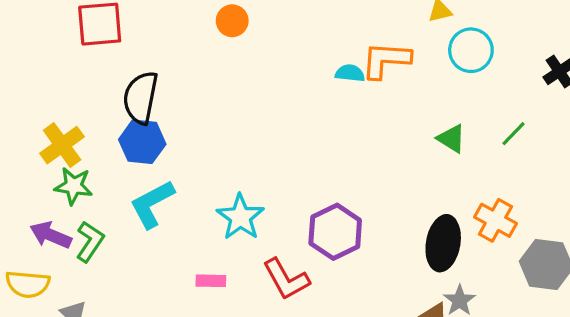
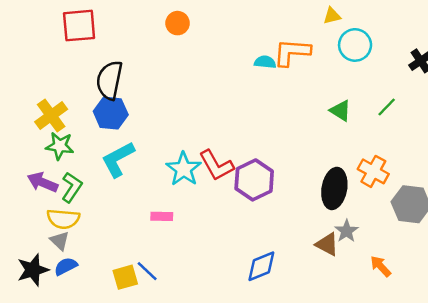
red L-shape: (286, 279) -> (216, 165), moved
yellow semicircle: (28, 284) -> (63, 219), moved

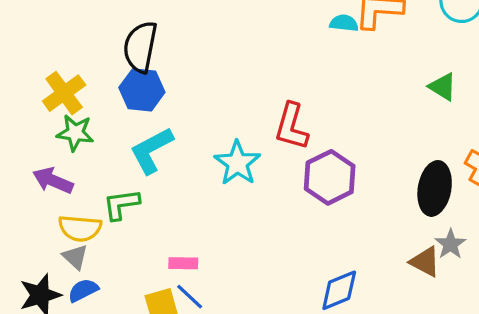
red L-shape: (216, 165) -> (291, 126), moved, turned 45
green L-shape: (72, 187) -> (121, 204), moved, turned -132
pink rectangle: (162, 216) -> (183, 263), moved

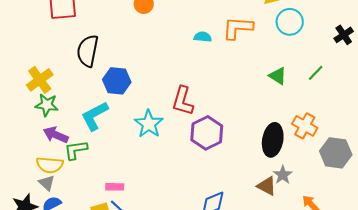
cyan semicircle: (344, 23) -> (203, 37), moved
blue hexagon: (142, 90) -> (117, 81), moved
purple arrow: (53, 181) -> (56, 135), moved

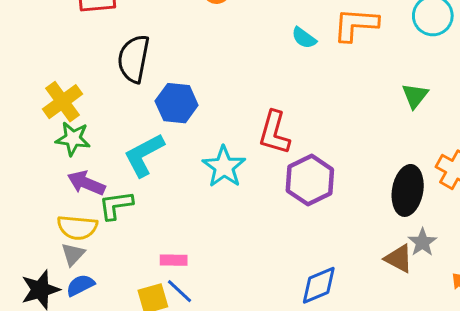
cyan semicircle: (203, 37) -> (304, 38), turned -150
green triangle: (278, 76) -> (415, 96), turned 36
gray triangle: (47, 183) -> (73, 254), turned 30

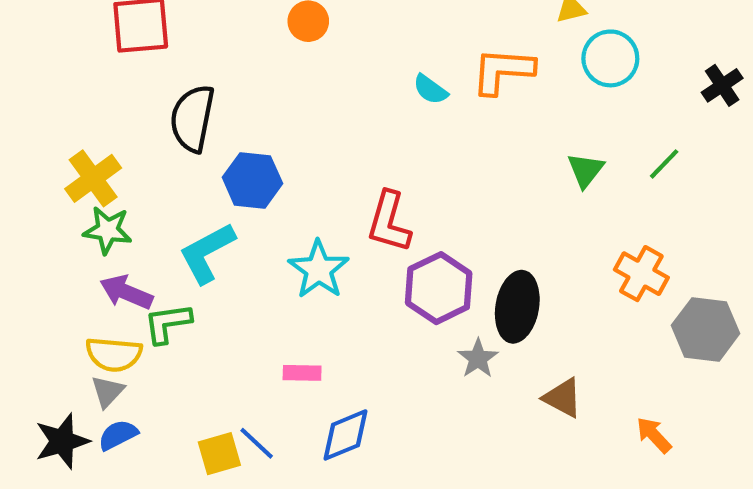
black ellipse: (408, 190) -> (517, 307), moved
gray star: (422, 242) -> (478, 358), moved
pink rectangle: (174, 260) -> (302, 373), moved
blue diamond: (319, 285) -> (346, 435), moved

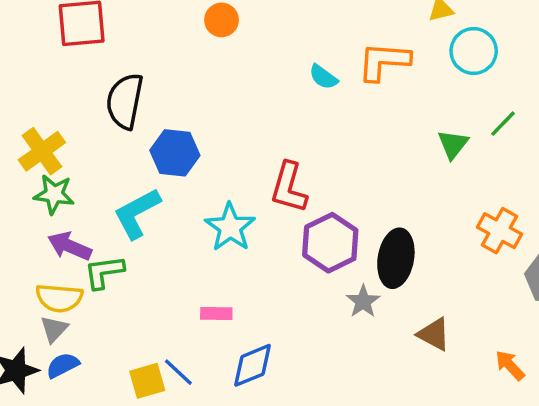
green line: (664, 164) -> (503, 124), moved

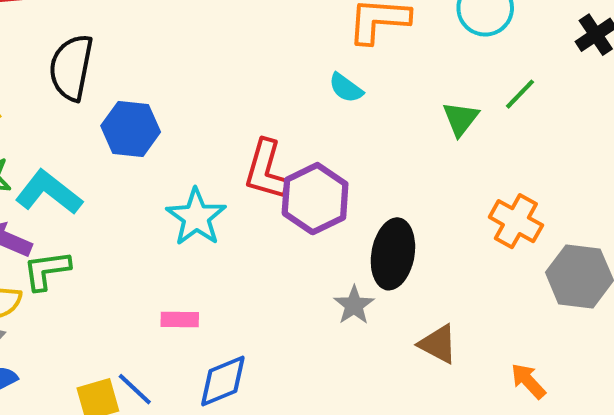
cyan semicircle: (323, 77) -> (346, 88), moved
cyan L-shape: (137, 213) -> (49, 192), moved, turned 66
purple hexagon: (330, 243) -> (315, 199), moved

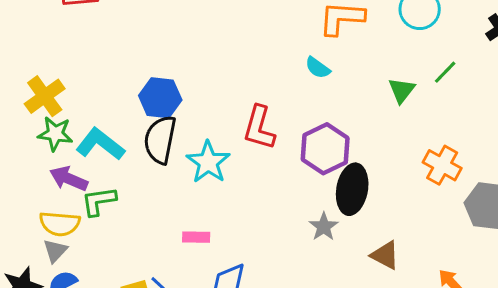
black semicircle: (71, 67) -> (160, 140), moved
purple hexagon: (315, 199) -> (325, 149), moved

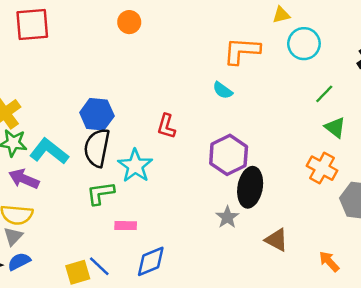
green triangle: (402, 90) -> (335, 127), moved, turned -30
red L-shape: (259, 128) -> (166, 126), moved, size x0.7
green L-shape: (99, 201) -> (100, 193), moved

